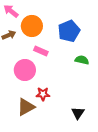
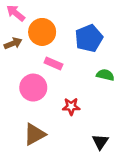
red star: (43, 94) -> (71, 106), moved

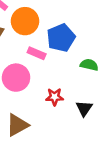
blue pentagon: (89, 38) -> (61, 38), moved
black triangle: (100, 142) -> (84, 108), moved

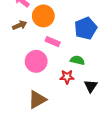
blue pentagon: (61, 38) -> (86, 28), moved
green semicircle: (89, 65) -> (77, 60), moved

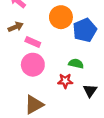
orange circle: (43, 16) -> (61, 17), moved
pink rectangle: (53, 42) -> (33, 42), moved

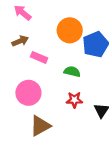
green semicircle: (76, 64) -> (72, 72), moved
pink circle: (33, 65) -> (28, 93), moved

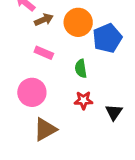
brown arrow: (20, 41) -> (44, 20), moved
green semicircle: (72, 72) -> (81, 69), turned -112

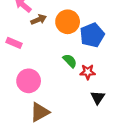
pink rectangle: (44, 53) -> (14, 43), moved
green semicircle: (81, 69) -> (70, 61), turned 144
red star: (83, 100) -> (88, 72), moved

